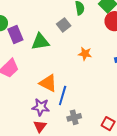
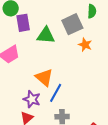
gray square: (64, 25) -> (72, 24), size x1.5
orange star: (85, 54) -> (85, 45), moved

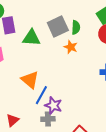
green semicircle: (92, 11) -> (76, 27), moved
purple star: (32, 99) -> (53, 105), moved

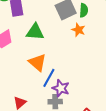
green triangle: (31, 38) -> (35, 32), moved

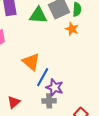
green triangle: (35, 32) -> (38, 15), moved

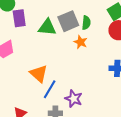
purple star: (55, 87) -> (74, 99), moved

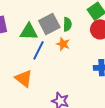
blue line: (50, 89) -> (39, 50), moved

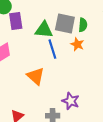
gray square: (49, 24) -> (65, 24), turned 35
blue line: (39, 50) -> (52, 49), turned -48

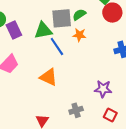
green semicircle: (83, 25) -> (79, 15), turned -112
purple star: (71, 101) -> (103, 89), moved

